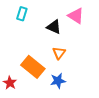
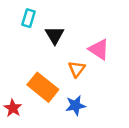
pink triangle: (76, 16) -> (99, 49), moved
black triangle: (54, 27) -> (55, 35), moved, turned 35

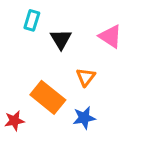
pink triangle: (99, 49) -> (110, 36), moved
red star: (13, 108) -> (14, 121), turned 30

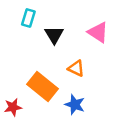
orange triangle: (86, 77) -> (76, 68), turned -42
blue star: (84, 118) -> (75, 105), turned 30

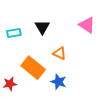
cyan rectangle: (28, 18) -> (14, 33), moved, turned 64
pink triangle: (98, 32) -> (87, 25), moved

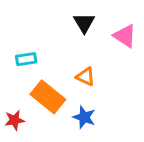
black triangle: (42, 27) -> (84, 23), moved
cyan rectangle: (14, 33) -> (26, 59), moved

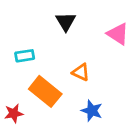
black triangle: (84, 23) -> (66, 21), moved
blue star: (84, 117) -> (92, 111), moved

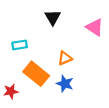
orange triangle: (81, 72) -> (65, 58), turned -48
blue star: (92, 111) -> (65, 84), moved

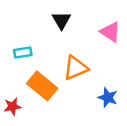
orange triangle: (65, 58) -> (76, 68), size x1.5
blue star: (65, 84) -> (108, 98), moved

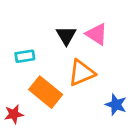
black triangle: (61, 20) -> (66, 36), moved
pink triangle: (110, 32) -> (97, 34), moved

